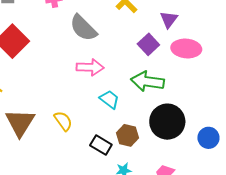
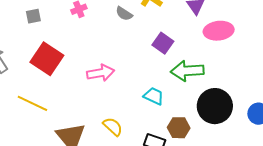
gray semicircle: (83, 28) -> (124, 14), moved, size x0.6
purple square: (148, 44) -> (163, 43), moved
pink arrow: (90, 67) -> (101, 73), moved

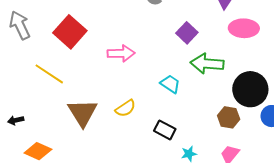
black circle: (215, 106) -> (250, 89), moved
yellow semicircle: (113, 127) -> (126, 108), turned 95
brown hexagon: (179, 128) -> (229, 117), moved

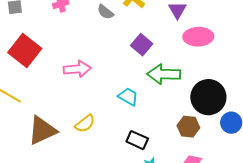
brown triangle: (83, 113) -> (42, 131), turned 40
black rectangle: (165, 130) -> (137, 140), moved

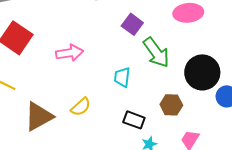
green arrow: (164, 74) -> (156, 52), turned -124
cyan trapezoid: (128, 97) -> (122, 77), turned -110
brown hexagon: (188, 127) -> (171, 105), moved

